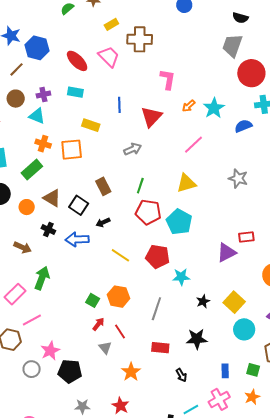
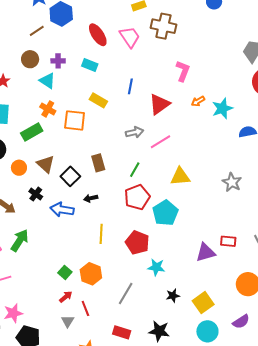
pink line: (194, 145) -> (161, 142), moved
red pentagon: (148, 212) -> (137, 197), turned 30
yellow line: (120, 255) -> (101, 234), turned 48

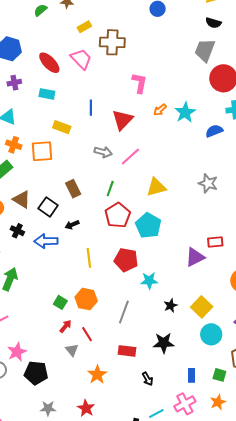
purple cross: (58, 61) -> (14, 83), moved
gray arrow: (135, 132) -> (103, 152), turned 36

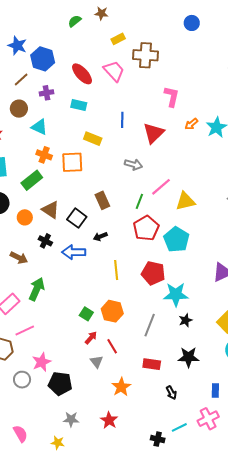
pink line: (130, 156) -> (161, 187), moved
cyan star: (149, 281) -> (176, 294), size x1.4
black star: (171, 306) -> (186, 320), moved

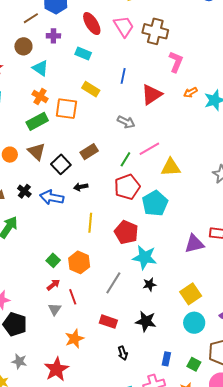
brown cross: (146, 55) -> (155, 31), moved
green rectangle: (32, 180) -> (37, 121), moved
brown rectangle: (102, 200) -> (89, 152), turned 72
black cross: (45, 241) -> (24, 191), moved
red star: (109, 420) -> (56, 369), size x1.4

